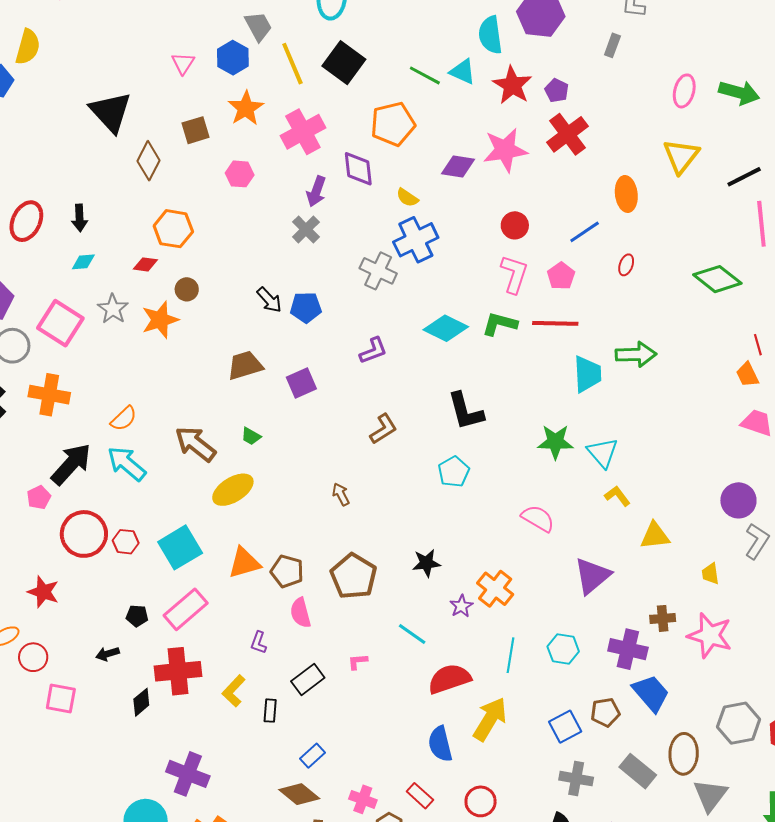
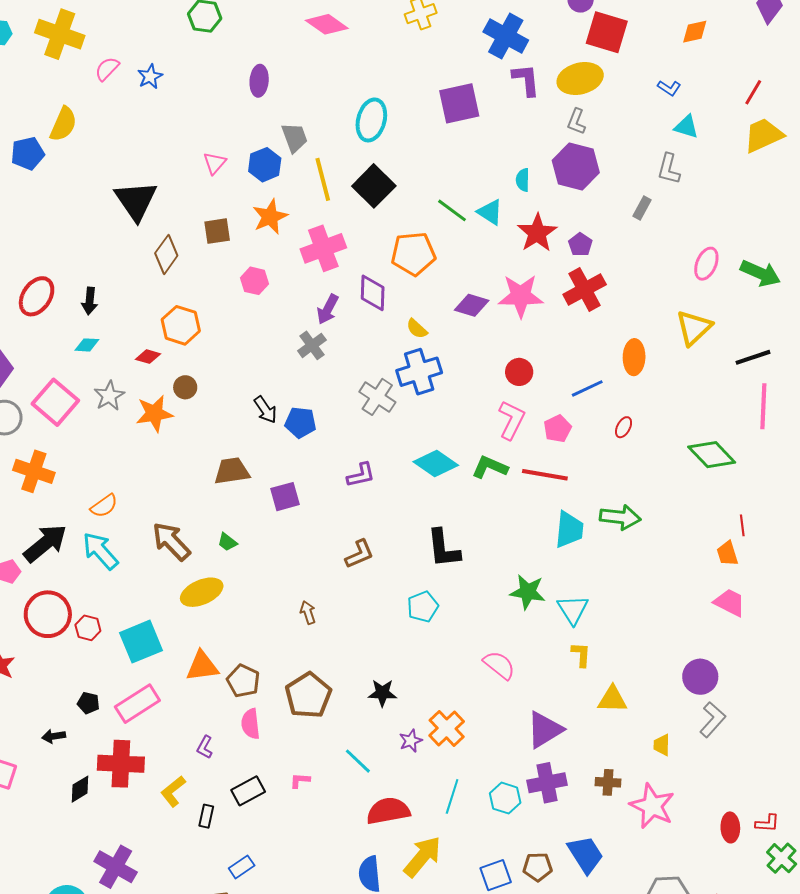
cyan semicircle: (490, 35) -> (523, 180), size x0.6
yellow L-shape: (617, 496) -> (581, 655), turned 32
purple cross: (628, 649) -> (547, 783), moved, turned -33

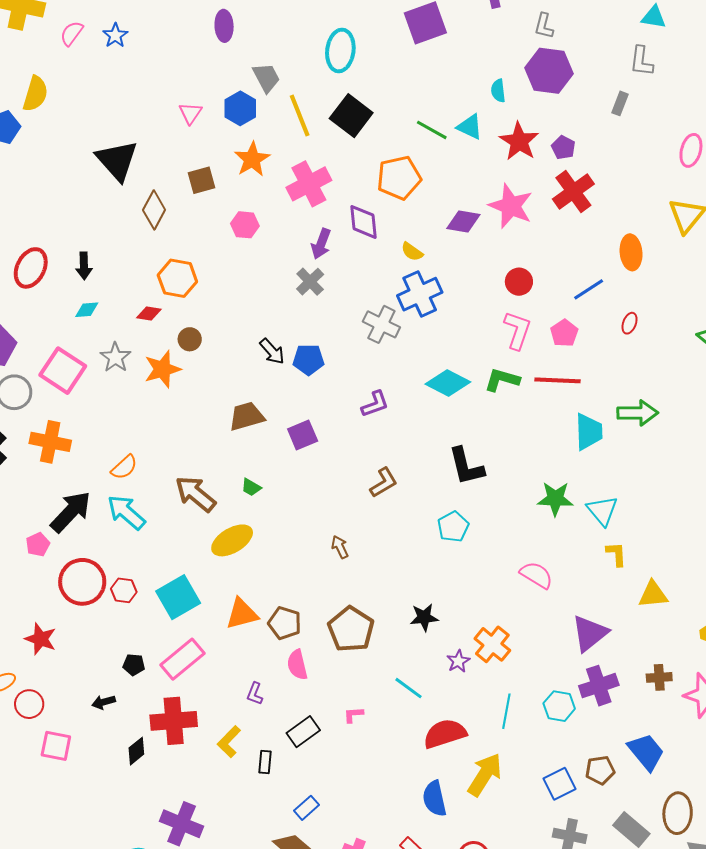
pink star: (521, 296) -> (511, 206), turned 30

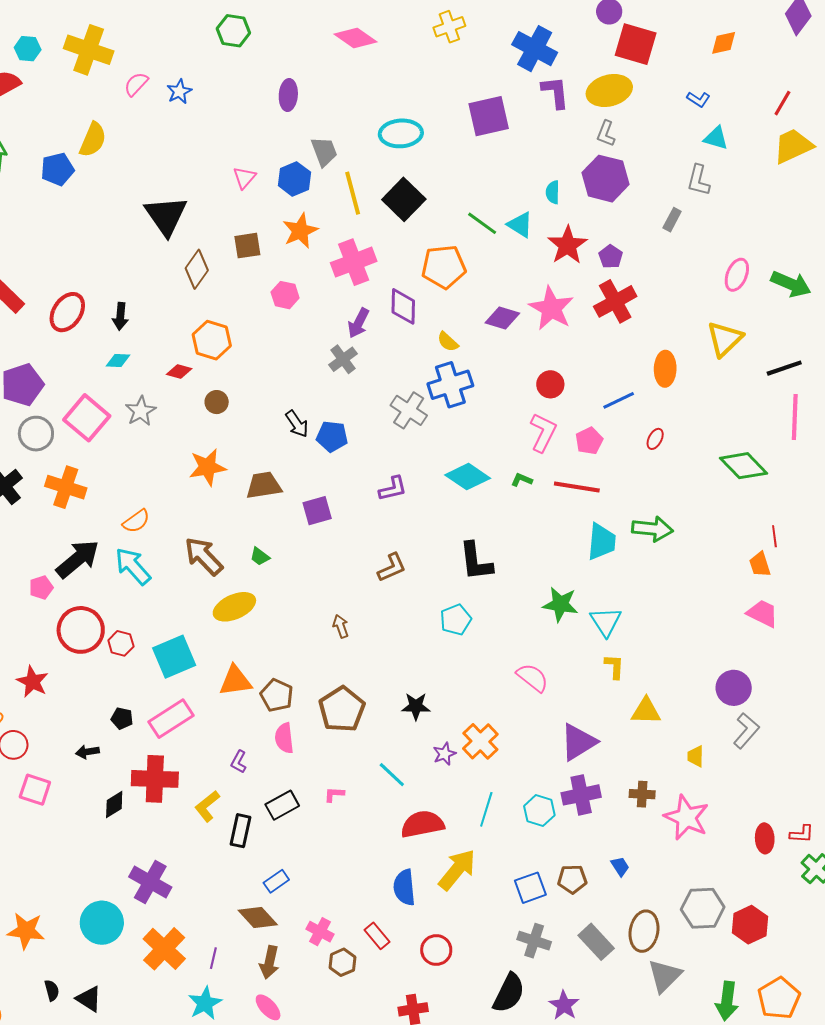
cyan ellipse: (340, 50) -> (401, 133), turned 72
orange star: (162, 369) -> (207, 467), moved
green L-shape: (502, 380) -> (522, 480), size x0.6
blue trapezoid: (646, 752) -> (620, 866), size x0.5
black rectangle: (265, 762) -> (241, 831), size x1.4

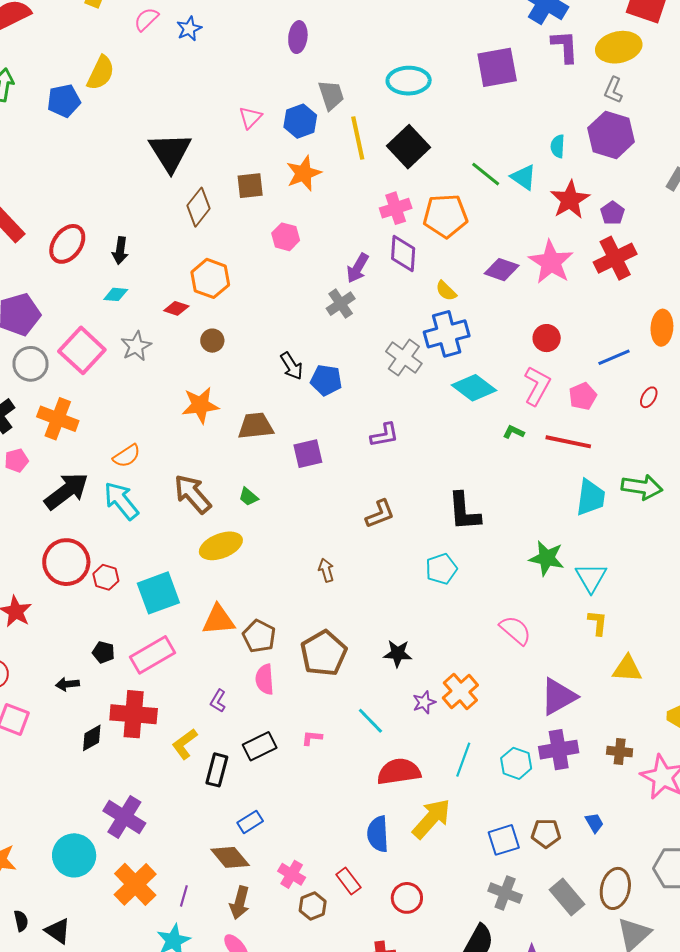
pink cross: (354, 262) -> (396, 208), moved, size x0.7
cyan diamond: (468, 477) -> (474, 388), moved
pink pentagon: (41, 587) -> (16, 460), moved

